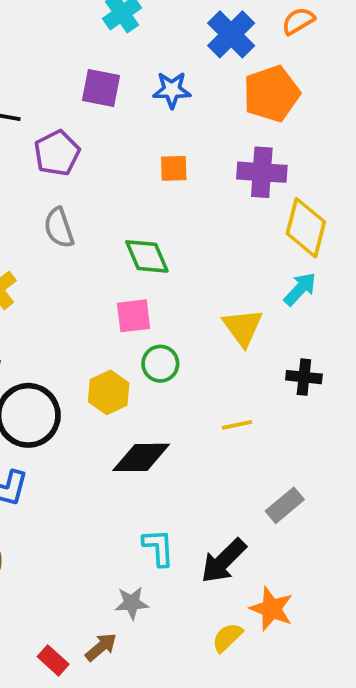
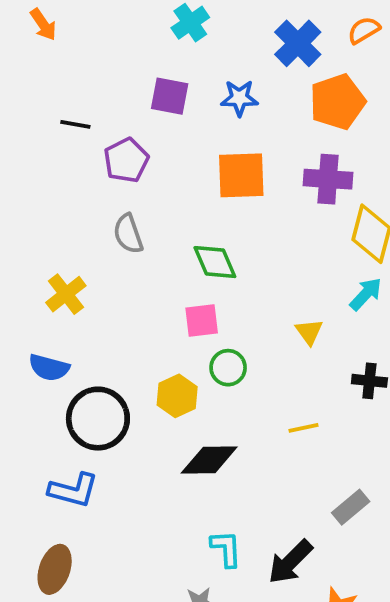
orange square: (174, 168) -> (241, 175), size x1.8
yellow triangle: (243, 327) -> (309, 332), size x0.7

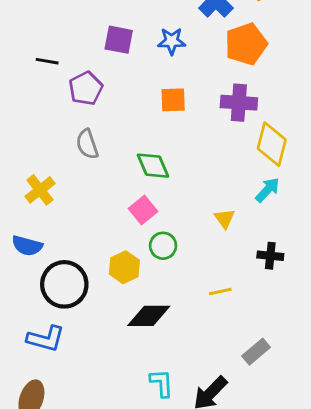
orange square: (241, 175) -> (173, 100), size x0.7
pink square: (202, 320) -> (143, 210), turned -32

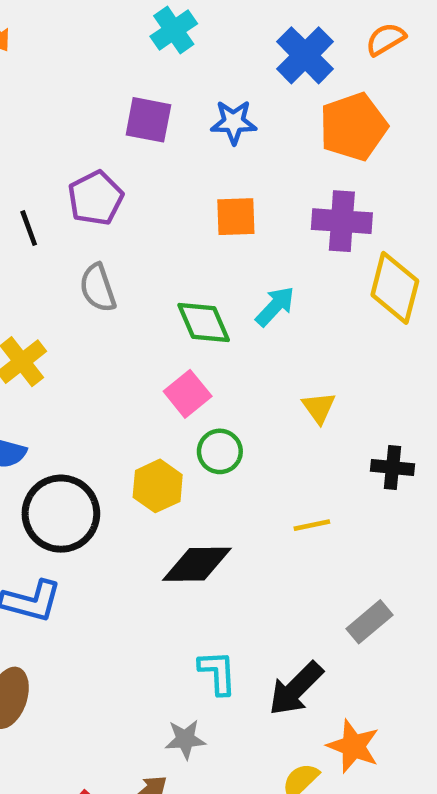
black line: (47, 61) -> (29, 228), moved, turned 60
cyan arrow: (267, 190) -> (275, 306), moved

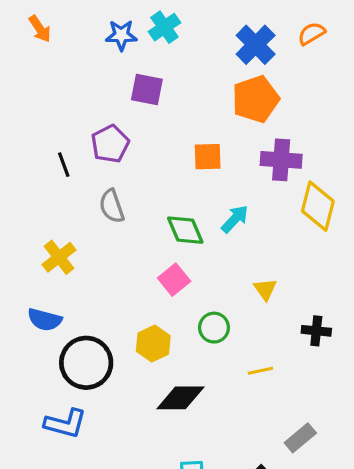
blue star: (234, 122) -> (121, 35), moved
orange pentagon: (353, 127) -> (256, 99), moved
green circle: (220, 451) -> (214, 328), moved

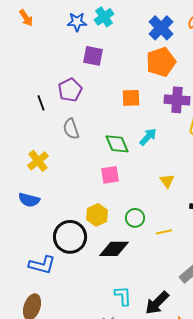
pink square: (174, 280) -> (110, 175), turned 30
green circle: (214, 328) -> (135, 218), moved
black circle: (86, 363) -> (70, 237), moved

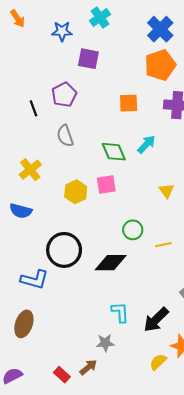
blue star: (77, 22) -> (62, 31), moved
yellow hexagon: (97, 215) -> (76, 192), moved

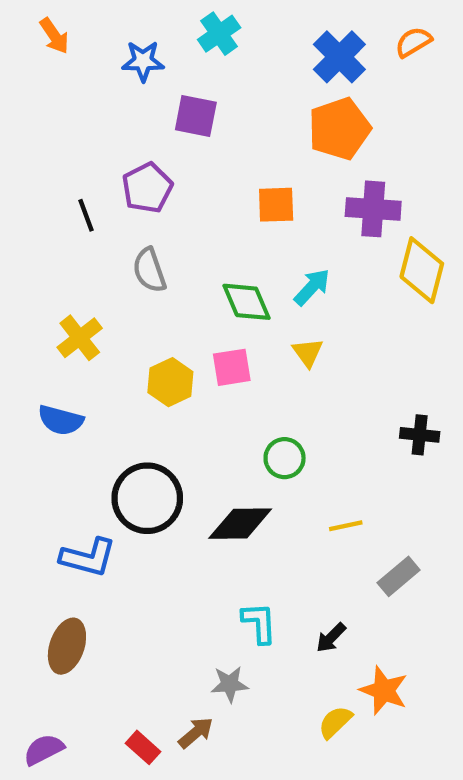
yellow triangle: (167, 191) -> (308, 353), moved
yellow line: (163, 245) -> (346, 526), moved
black arrow: (156, 320) -> (331, 638), size x0.6

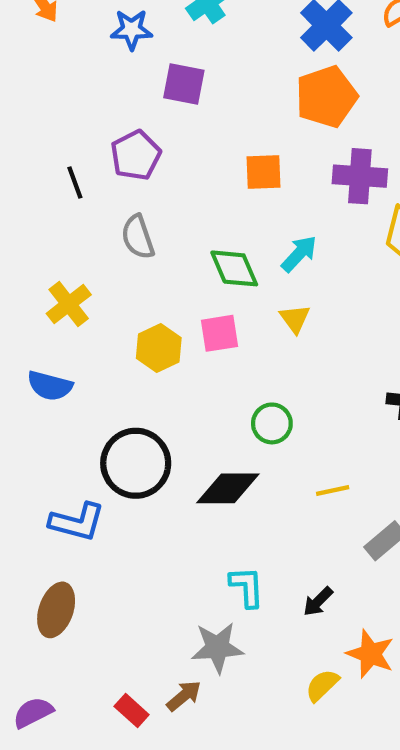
gray star: (230, 684) -> (217, 648), size x1.4

